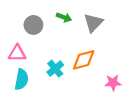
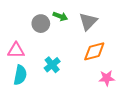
gray circle: (33, 25) -> (41, 24), moved
orange diamond: (84, 60) -> (94, 51), moved

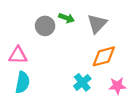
cyan cross: (52, 65) -> (82, 82), moved

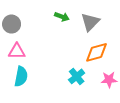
gray circle: (45, 26) -> (12, 24), moved

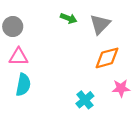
cyan cross: (77, 76) -> (85, 100), moved

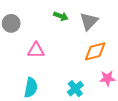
pink triangle: (19, 57) -> (36, 50), moved
cyan semicircle: (23, 85) -> (31, 88), moved

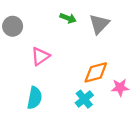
pink triangle: (36, 50) -> (40, 56), turned -36
orange diamond: (95, 51) -> (96, 72), moved

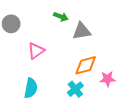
gray triangle: (99, 24) -> (82, 31), moved, turned 36

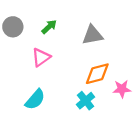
green arrow: (61, 17) -> (49, 27), moved, turned -64
cyan semicircle: (31, 88) -> (35, 99), turned 30

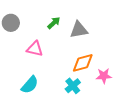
green arrow: (49, 27) -> (54, 23), moved
pink triangle: (41, 57) -> (35, 49), turned 48

